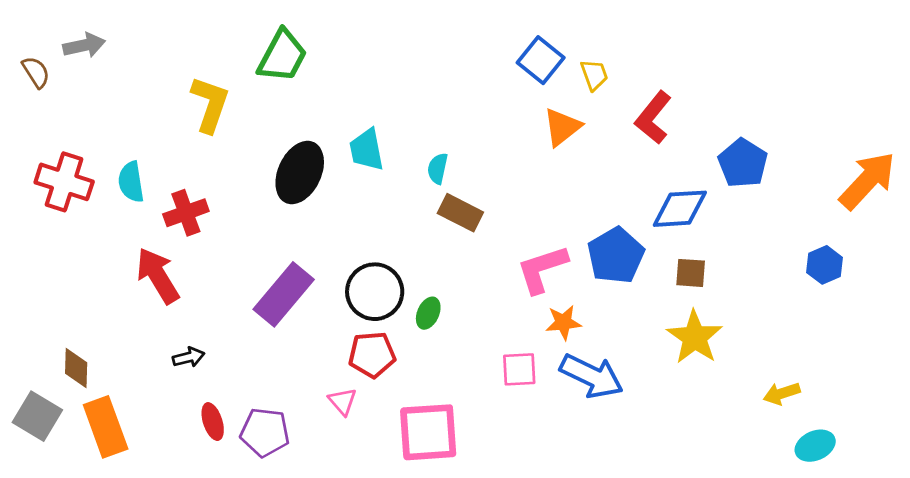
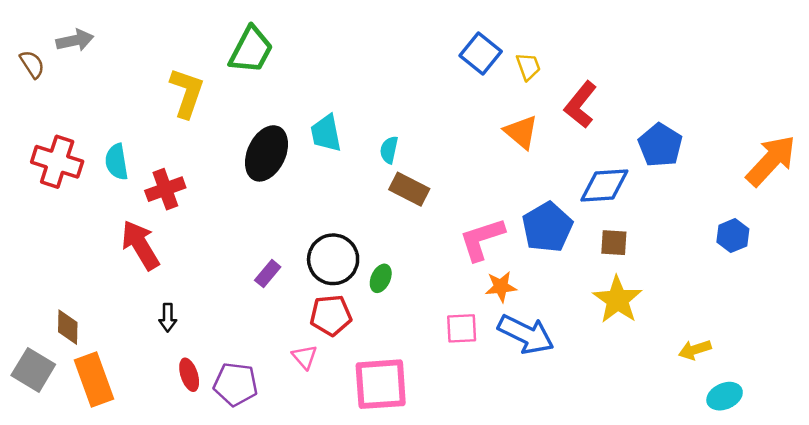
orange triangle: (562, 127) -> (521, 132), moved, turned -42
purple rectangle: (284, 294) -> (268, 274), moved, size x0.5
black arrow: (189, 357) -> (168, 318), turned 104

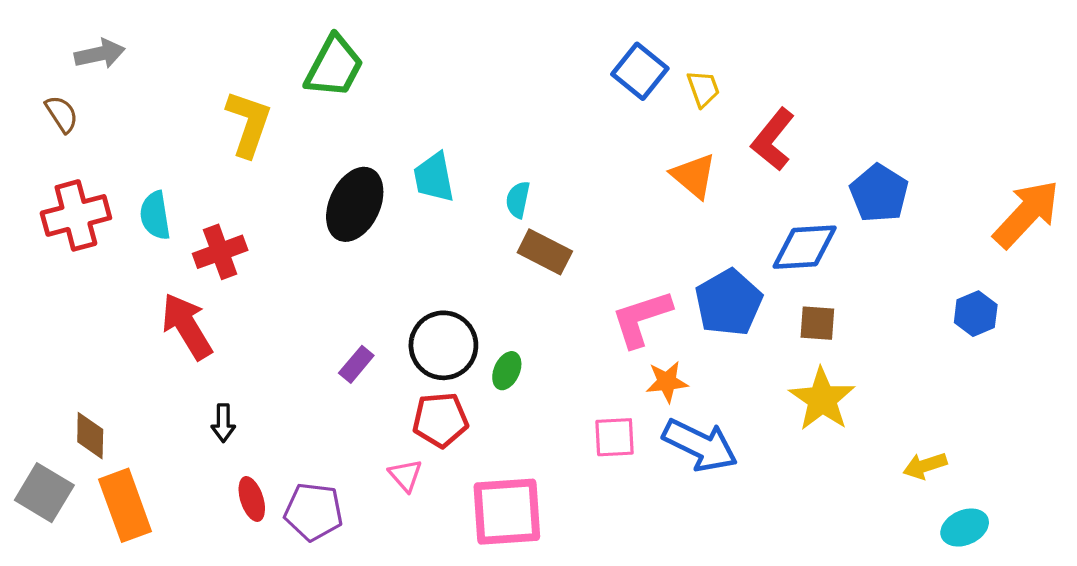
brown semicircle: (32, 64) -> (62, 114), moved
red cross: (57, 162) -> (76, 215), turned -33

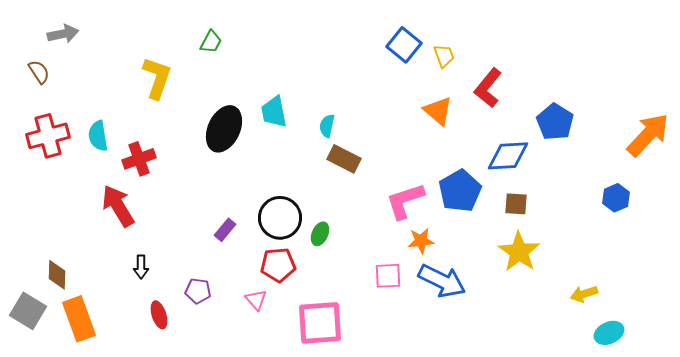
green trapezoid: (334, 67) -> (211, 42), size x0.6
purple pentagon: (314, 512) -> (198, 291), moved, size x0.7

